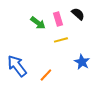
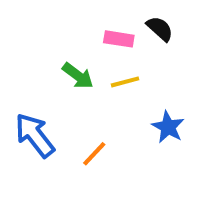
pink rectangle: (58, 19) -> (119, 39), turned -64
green arrow: (38, 23) -> (78, 76), moved

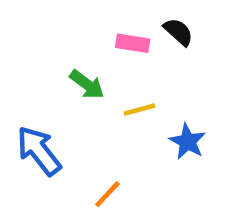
yellow line: (125, 82) -> (139, 110), moved
orange line: (94, 154) -> (107, 194), moved

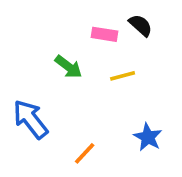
yellow line: (139, 110) -> (123, 76), moved
blue star: (188, 142) -> (148, 137), moved

